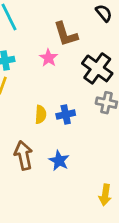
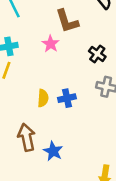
black cross: (97, 68) -> (97, 54), size x0.6
blue star: (59, 161) -> (53, 151), moved

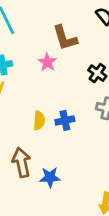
blue star: (53, 151) -> (50, 177), turned -30

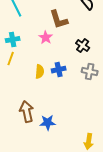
yellow semicircle: (39, 120) -> (40, 72), moved
blue cross: (65, 120) -> (59, 70), moved

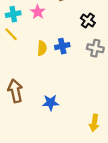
pink star: (46, 38) -> (38, 12), moved
yellow line: (11, 59) -> (11, 34), turned -64
brown arrow: (27, 112) -> (15, 91), moved

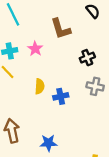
black cross: (88, 20) -> (87, 58), turned 32
blue cross: (62, 46) -> (61, 96), moved

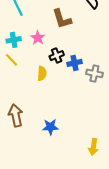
black cross: (87, 58) -> (57, 56), moved
blue cross: (61, 96) -> (74, 63), moved

